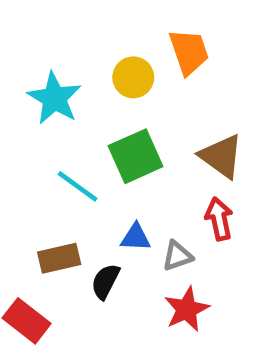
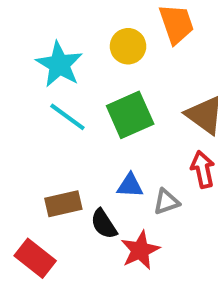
cyan line: (78, 186) -> (67, 117), moved
black semicircle: (105, 281) -> (104, 224), turned -60
red star: (187, 309) -> (140, 250), moved

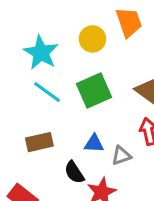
brown rectangle: (63, 204) -> (39, 142), moved

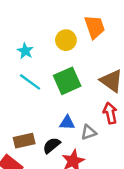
cyan star: (41, 53) -> (25, 51), size x0.6
brown rectangle: (39, 142) -> (24, 141), moved
black semicircle: (74, 172) -> (52, 145), turned 84

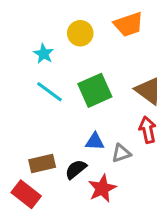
orange trapezoid: (95, 27) -> (129, 24), turned 90
yellow circle: (66, 40) -> (80, 33), moved

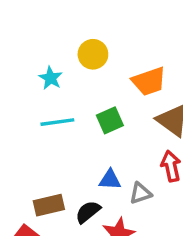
orange trapezoid: (129, 24) -> (149, 81), moved
green square: (95, 90) -> (110, 120), size x0.7
cyan line: (49, 92) -> (57, 122), turned -44

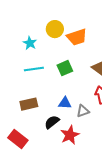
orange trapezoid: (149, 81) -> (77, 37), moved
brown rectangle: (49, 205) -> (29, 104), moved

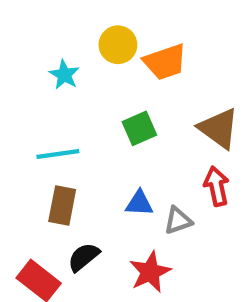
cyan line: (34, 69) -> (58, 154), moved
brown rectangle: (29, 104) -> (62, 206), turned -66
black semicircle: (52, 122) -> (84, 257), moved

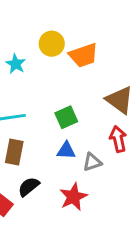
green square: (139, 128) -> (66, 117), moved

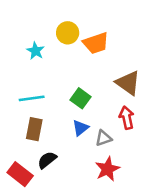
green square: (66, 117) -> (80, 98), turned -30
blue triangle: (66, 151) -> (80, 128), turned -42
red star: (73, 197) -> (107, 169), moved

